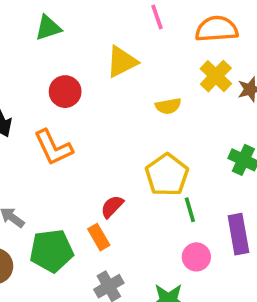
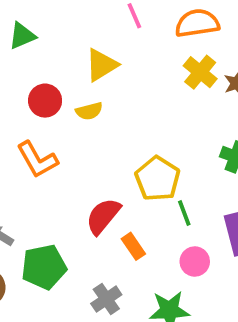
yellow semicircle: (168, 106) -> (89, 111), moved
red semicircle: (112, 207) -> (103, 216), size x1.5
orange rectangle: (99, 237) -> (133, 246), moved

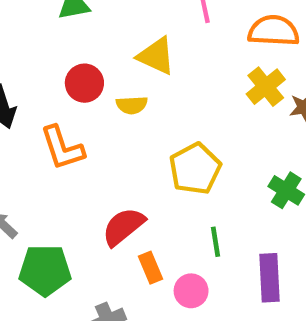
yellow triangle: (101, 65) -> (156, 56), turned 45
yellow pentagon: (158, 179) -> (195, 169), moved
pink circle: (195, 262) -> (191, 291), moved

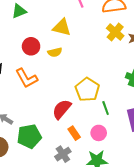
yellow pentagon: (195, 169) -> (87, 90), moved
orange rectangle: (151, 268) -> (74, 133), moved

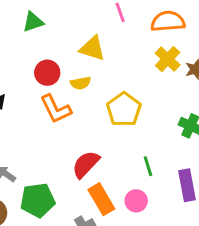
orange L-shape: (26, 78) -> (56, 109), moved
yellow pentagon: (87, 90) -> (124, 109), moved
orange rectangle: (74, 133) -> (101, 199), size x1.5

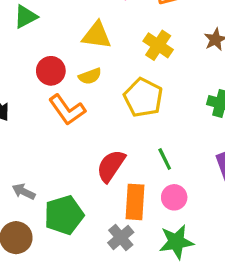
yellow cross: (168, 59) -> (158, 45), moved
green line: (148, 166) -> (165, 159), moved
orange rectangle: (101, 199) -> (135, 202), turned 44

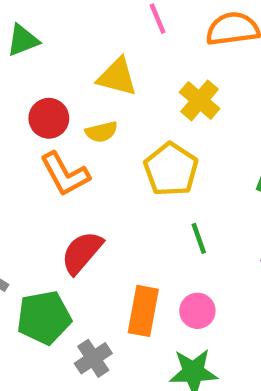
green line: (165, 159) -> (199, 238), moved
red semicircle: (111, 166) -> (82, 253), moved
gray cross: (121, 237) -> (93, 358), moved

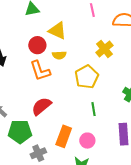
yellow triangle: (117, 77) -> (57, 31), moved

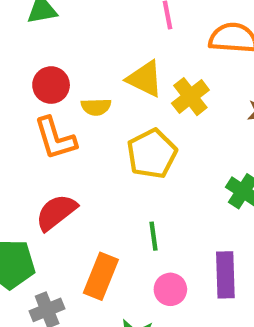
yellow triangle: (57, 31) -> (145, 79), moved
green line: (94, 109) -> (154, 236), moved
pink circle: (87, 141) -> (170, 289), moved

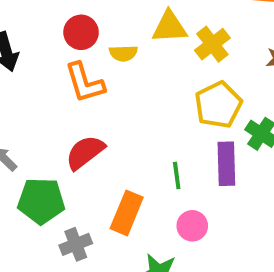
yellow triangle: (145, 79) -> (169, 27), turned -30
yellow pentagon: (152, 154) -> (218, 105), moved
purple rectangle: (225, 275) -> (226, 164), moved

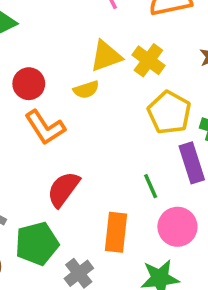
yellow semicircle: (123, 53) -> (86, 90), moved
pink circle: (192, 226) -> (177, 227), size x1.4

